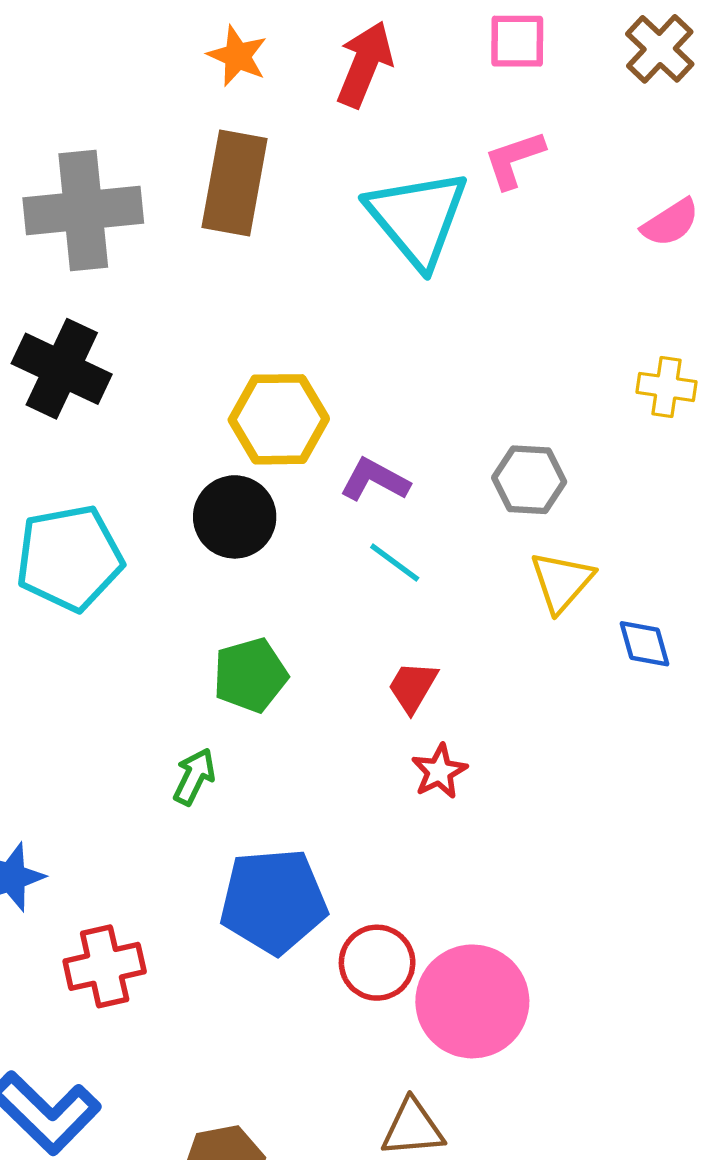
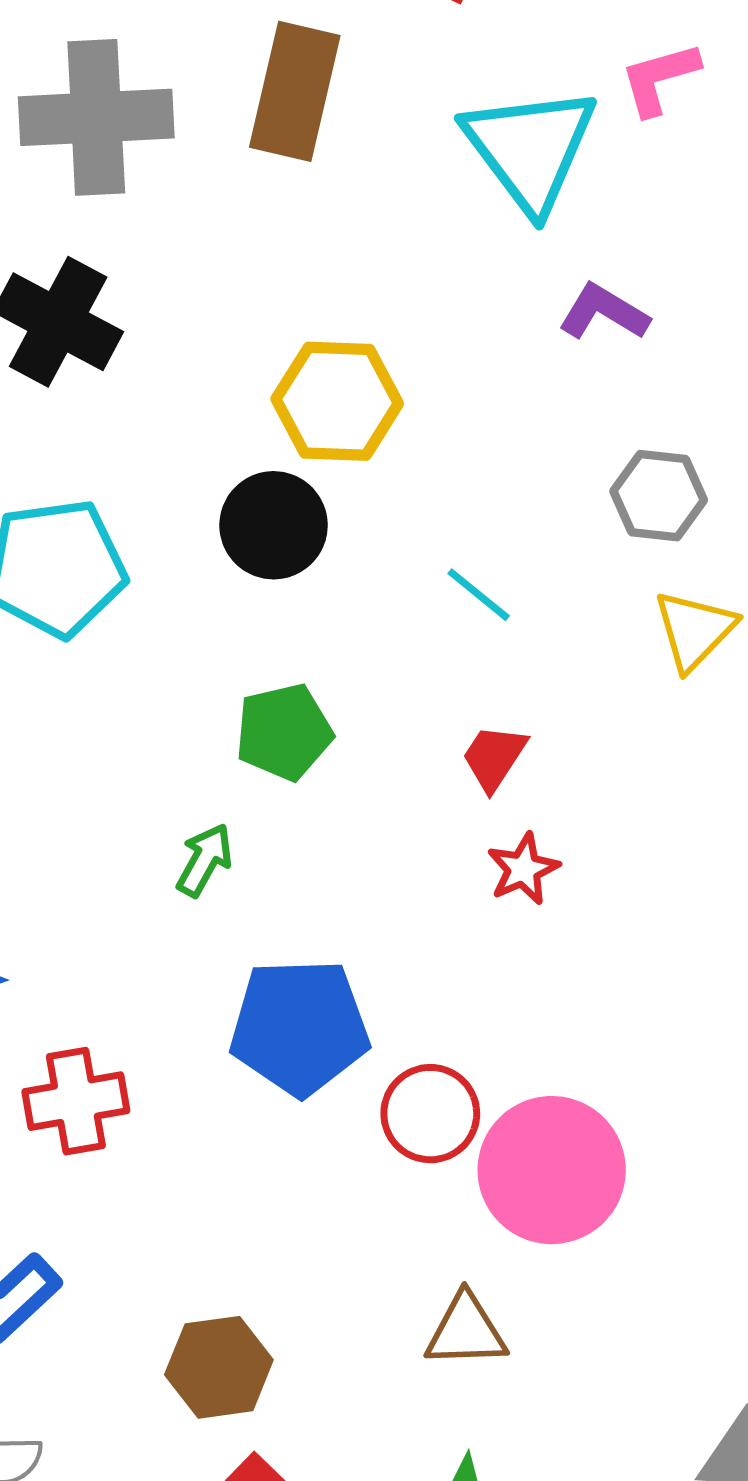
purple L-shape: (375, 480) -> (604, 312), moved

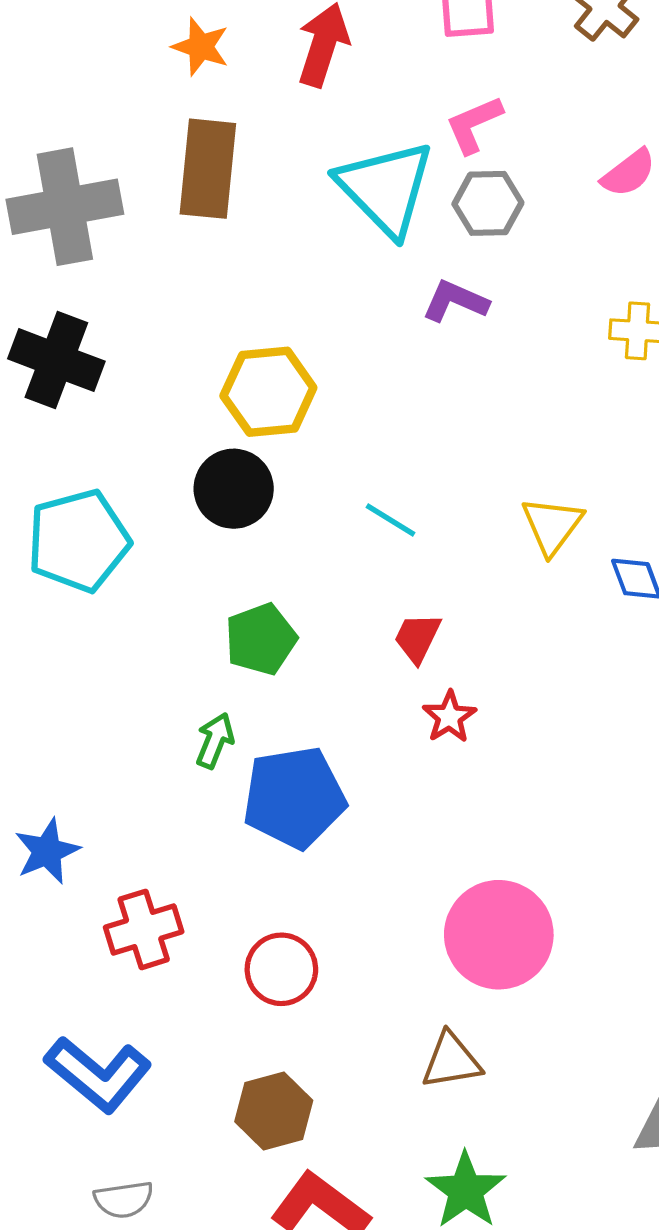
gray hexagon: (659, 496) -> (488, 203), moved
blue pentagon: (299, 1027) -> (294, 797), moved
red circle: (430, 1114) -> (281, 969), moved

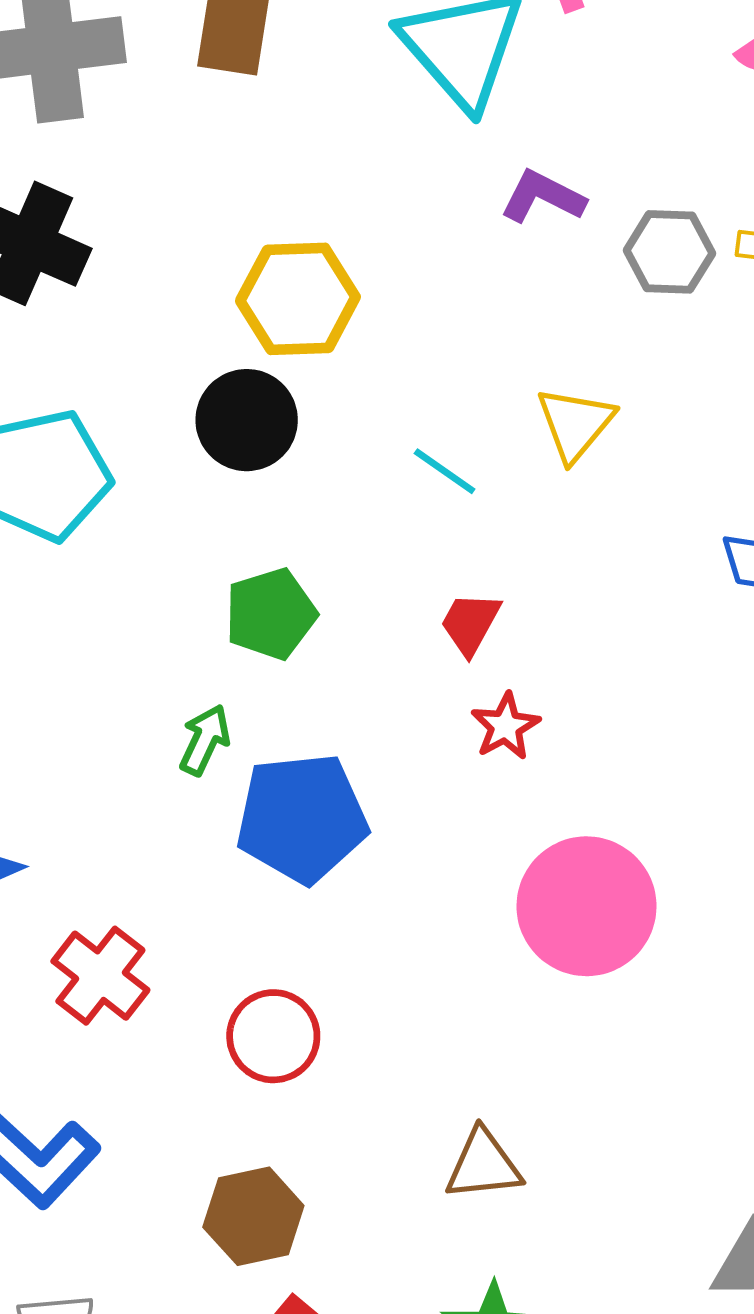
gray hexagon: (488, 203) -> (669, 252), moved
yellow triangle: (552, 526) -> (575, 424), moved
red cross: (144, 929) -> (100, 976), turned -38
pink circle: (499, 935) -> (587, 906), moved

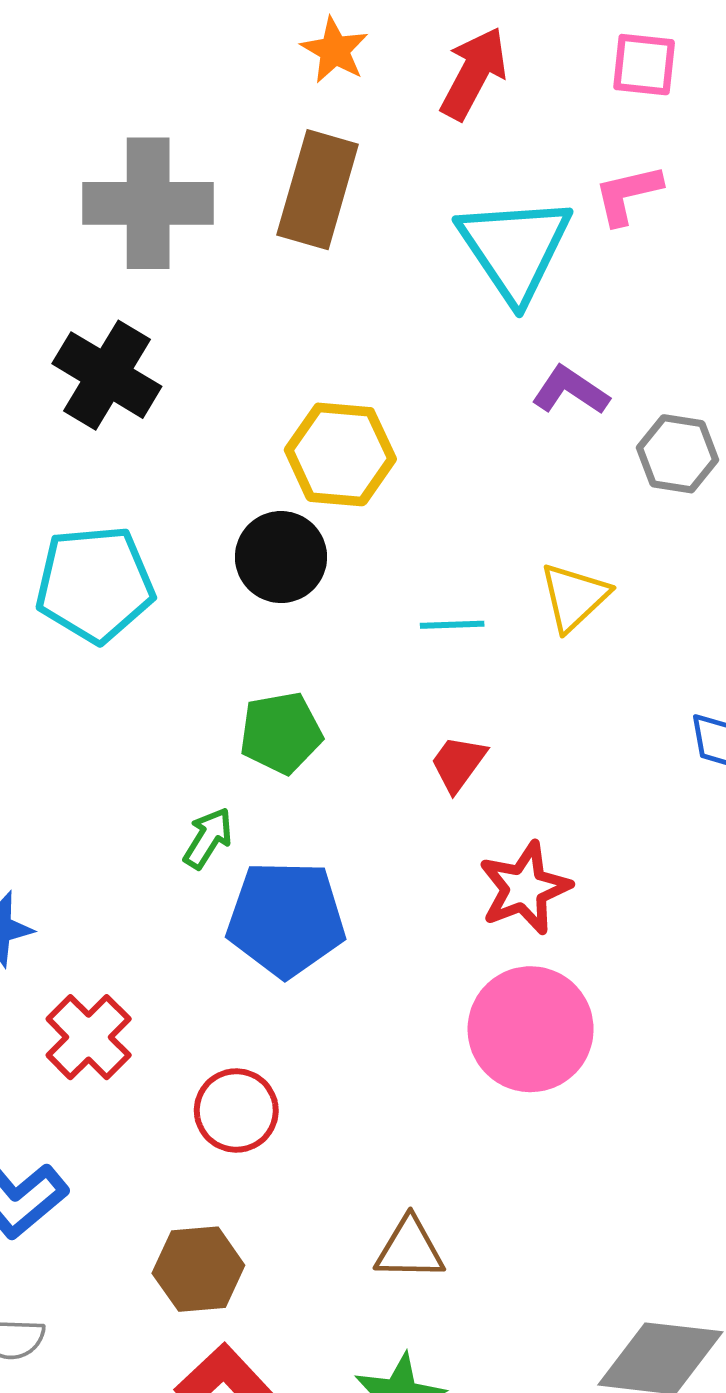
cyan line: (445, 471) -> (452, 625), turned -44
red star: (505, 726) -> (525, 888), moved, size x1.5

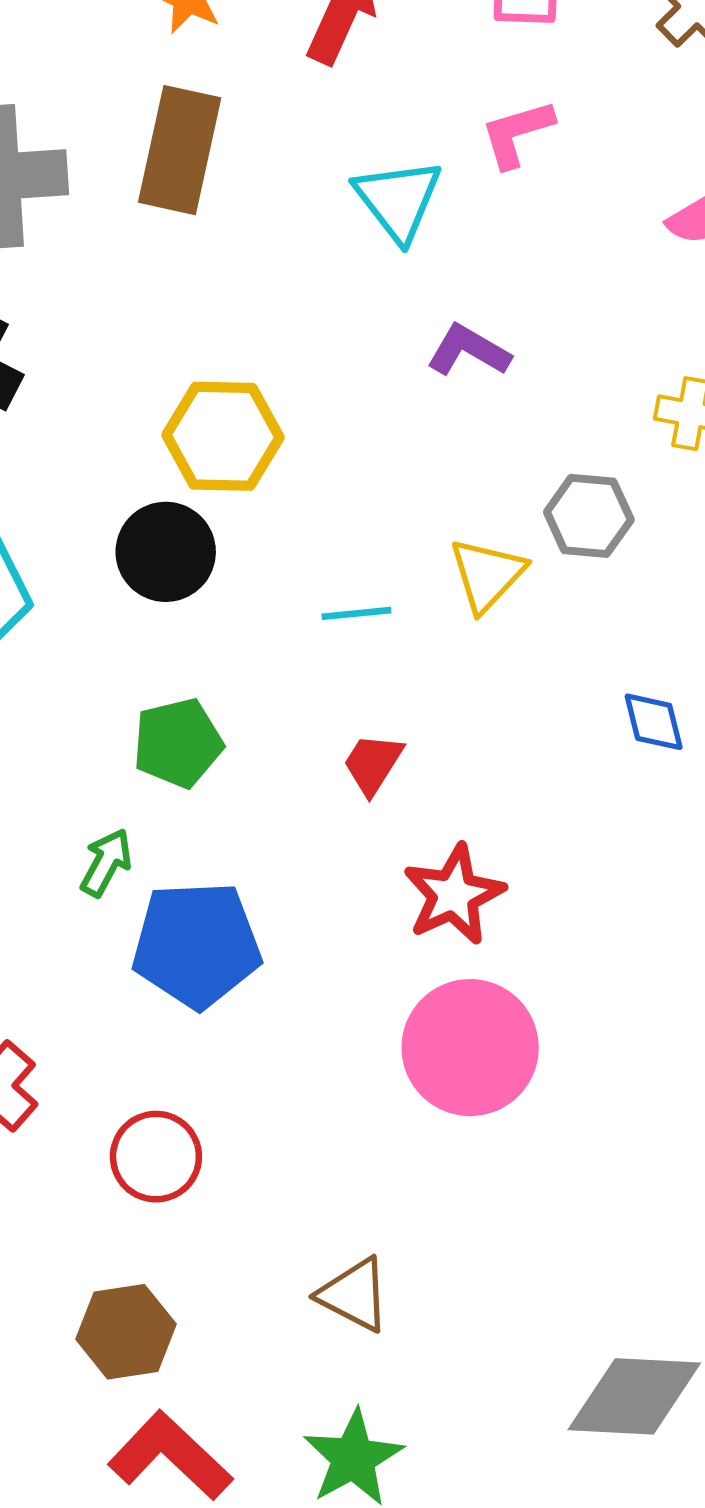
cyan triangle: (515, 248) -> (398, 200), size x0.7
gray hexagon: (677, 454) -> (589, 516), moved
brown triangle: (410, 1249) -> (354, 1295), turned 30

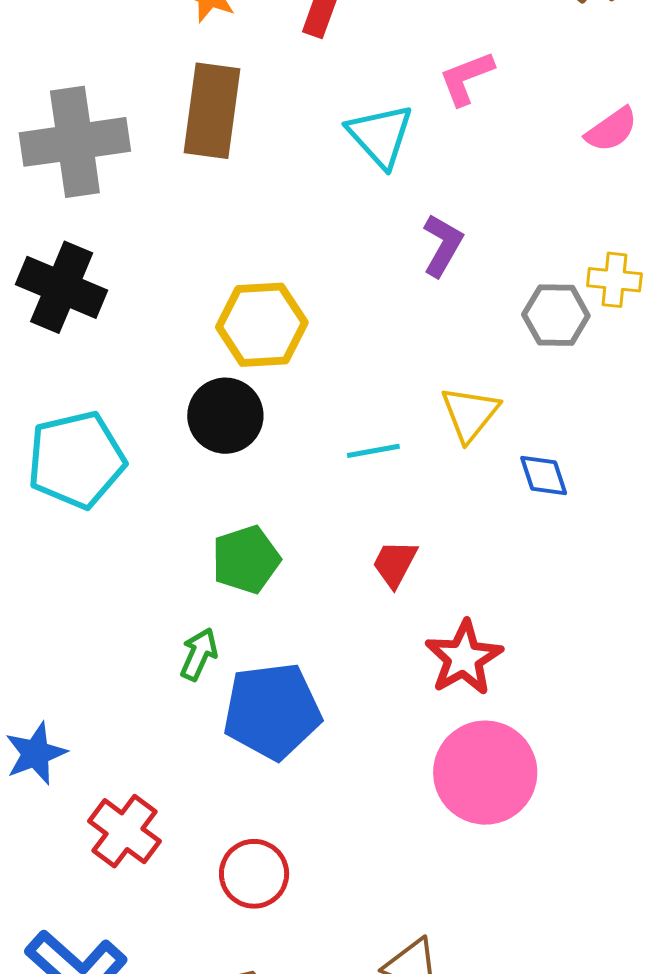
purple L-shape: (468, 351) -> (442, 245), turned 94
gray hexagon: (589, 516) -> (556, 315), moved
blue diamond: (654, 722) -> (544, 475), moved

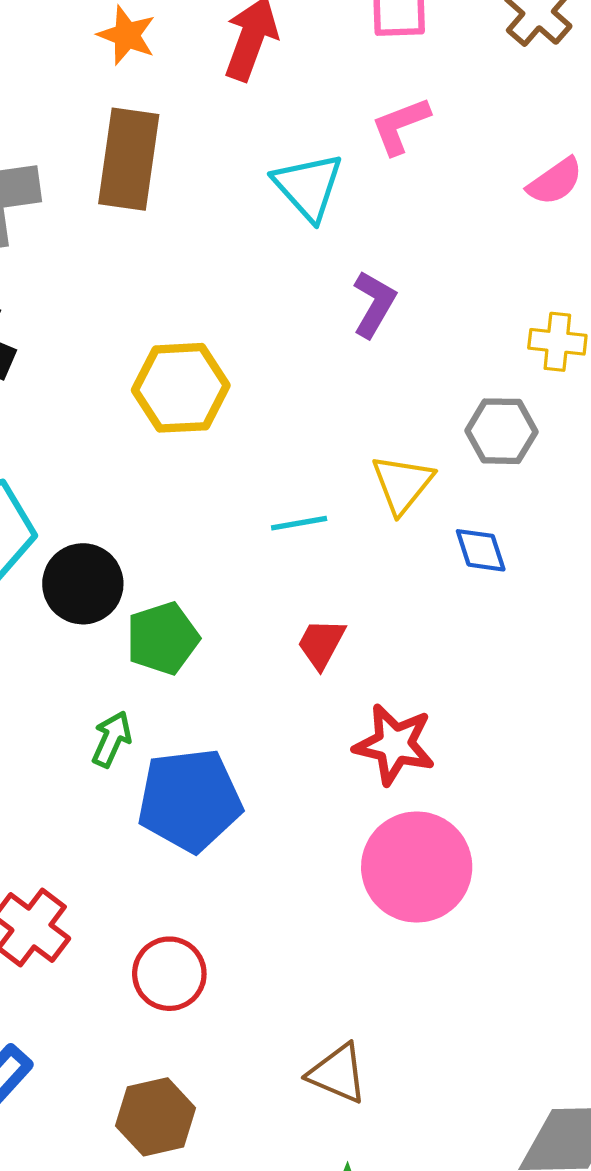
gray hexagon: (556, 315) -> (501, 431), moved
black circle: (225, 416) -> (83, 584), moved
red star: (464, 658) -> (394, 744), turned -30

